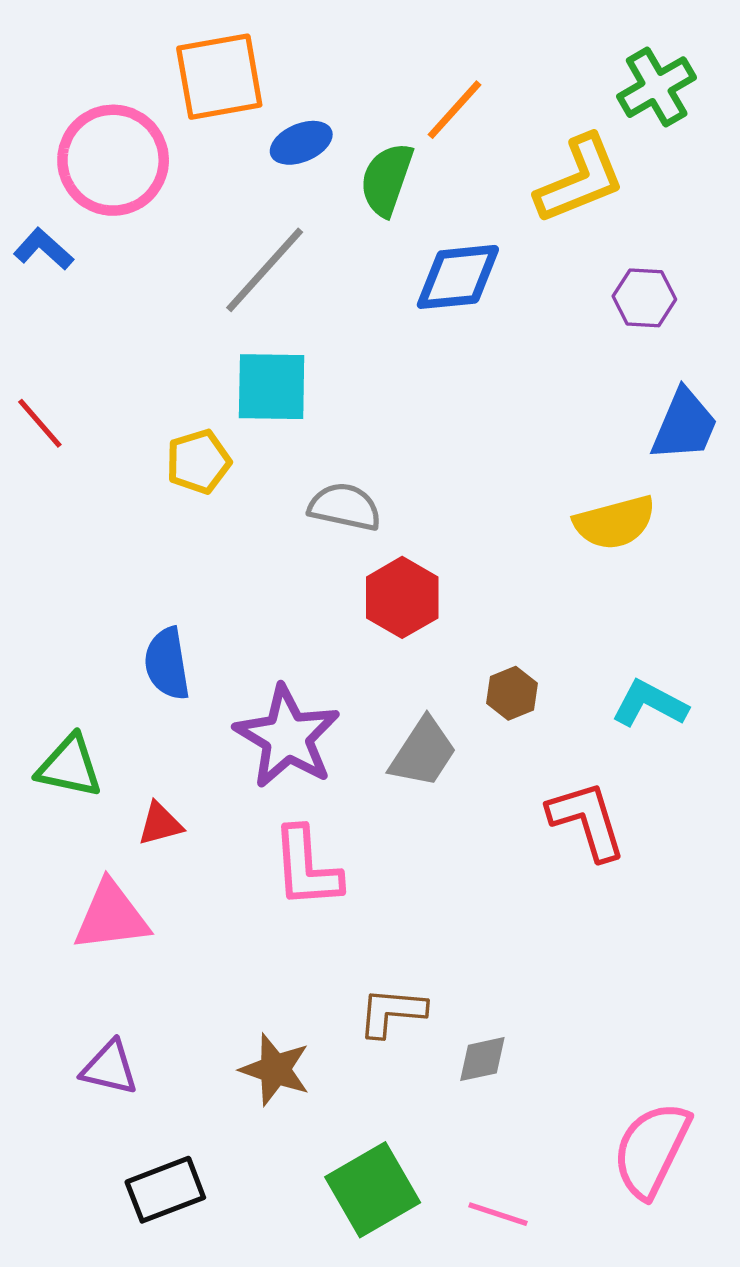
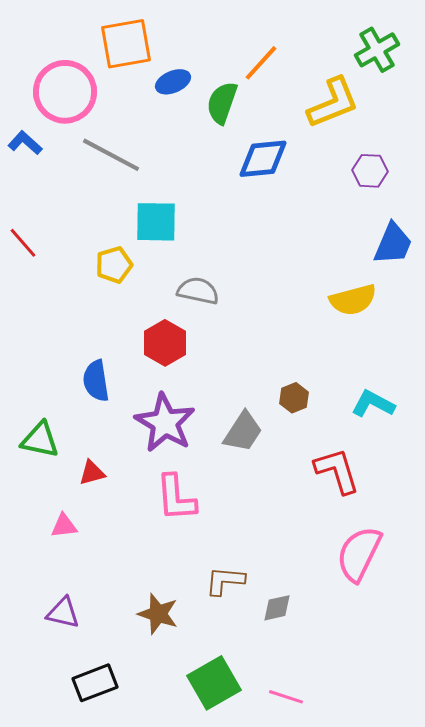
gray line: (265, 270) -> (111, 155), moved, turned 76
red hexagon: (402, 597) -> (165, 343), moved
pink triangle: (111, 916) -> (64, 526), size x0.6
pink semicircle: (651, 1150) -> (359, 554), moved

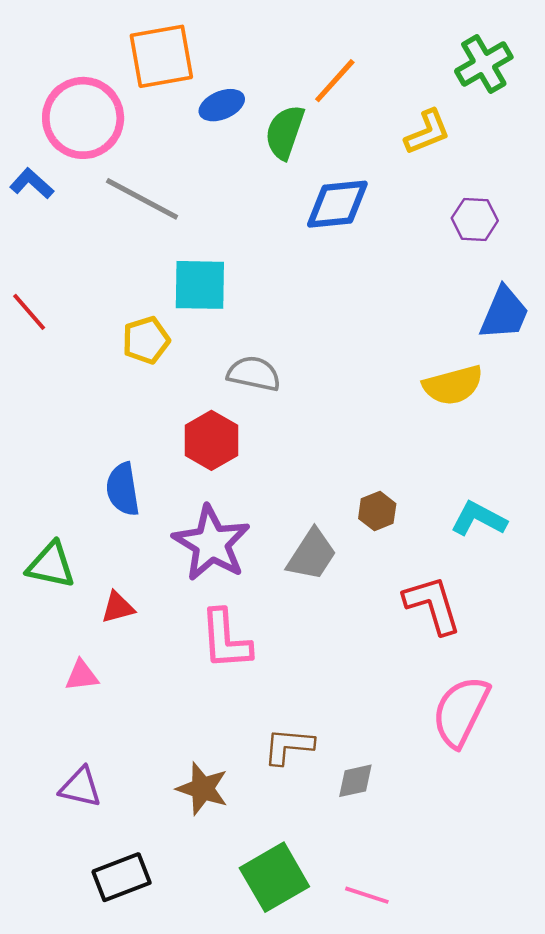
yellow L-shape: (333, 103) -> (427, 132), size x0.7

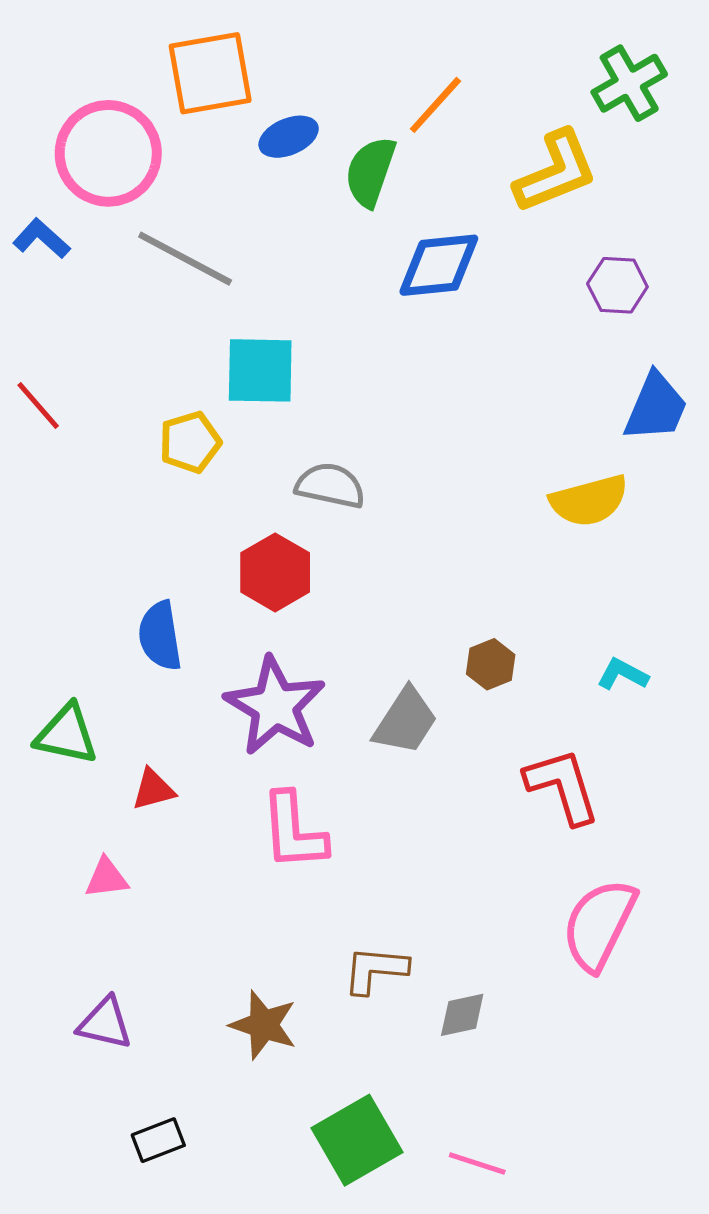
yellow L-shape: (427, 132) -> (556, 172), size x1.4
cyan L-shape: (479, 519) -> (622, 674), size x0.7
black rectangle: (122, 877) -> (158, 1140), size x0.7

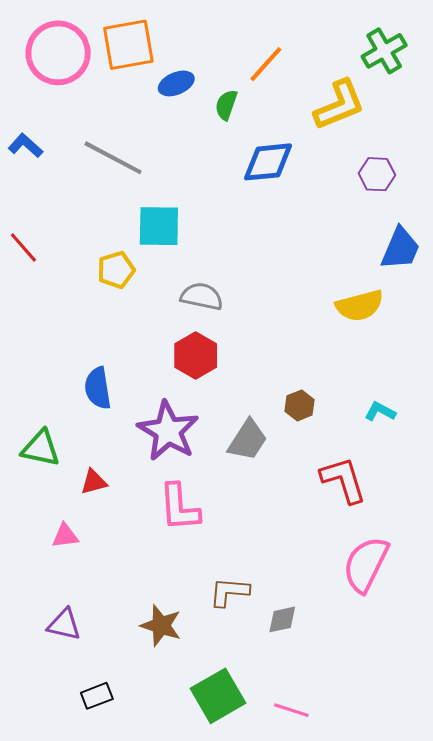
pink circle: (108, 153) -> (58, 53), moved
green semicircle: (370, 172) -> (226, 105), size x0.7
red hexagon: (275, 572) -> (196, 356), moved

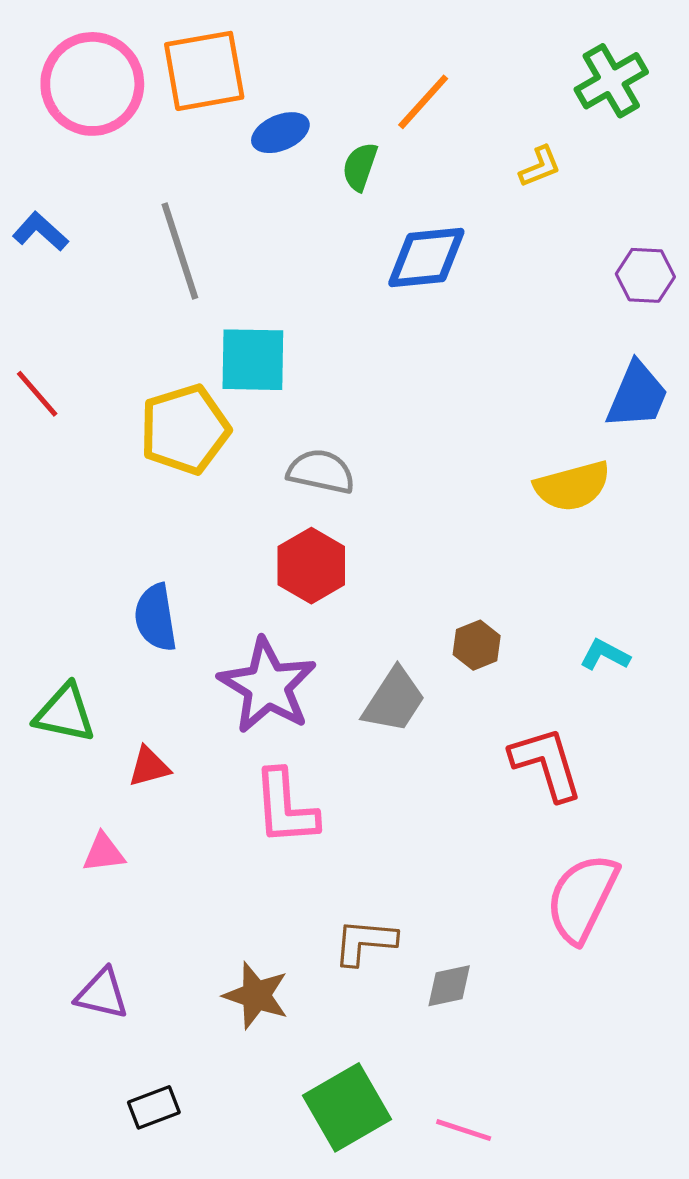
yellow L-shape: (339, 105) -> (540, 167), size x0.5
gray line: (113, 158) -> (180, 251), turned 44
purple hexagon: (377, 174) -> (645, 275), moved
yellow pentagon: (116, 270) -> (185, 429), size x1.5

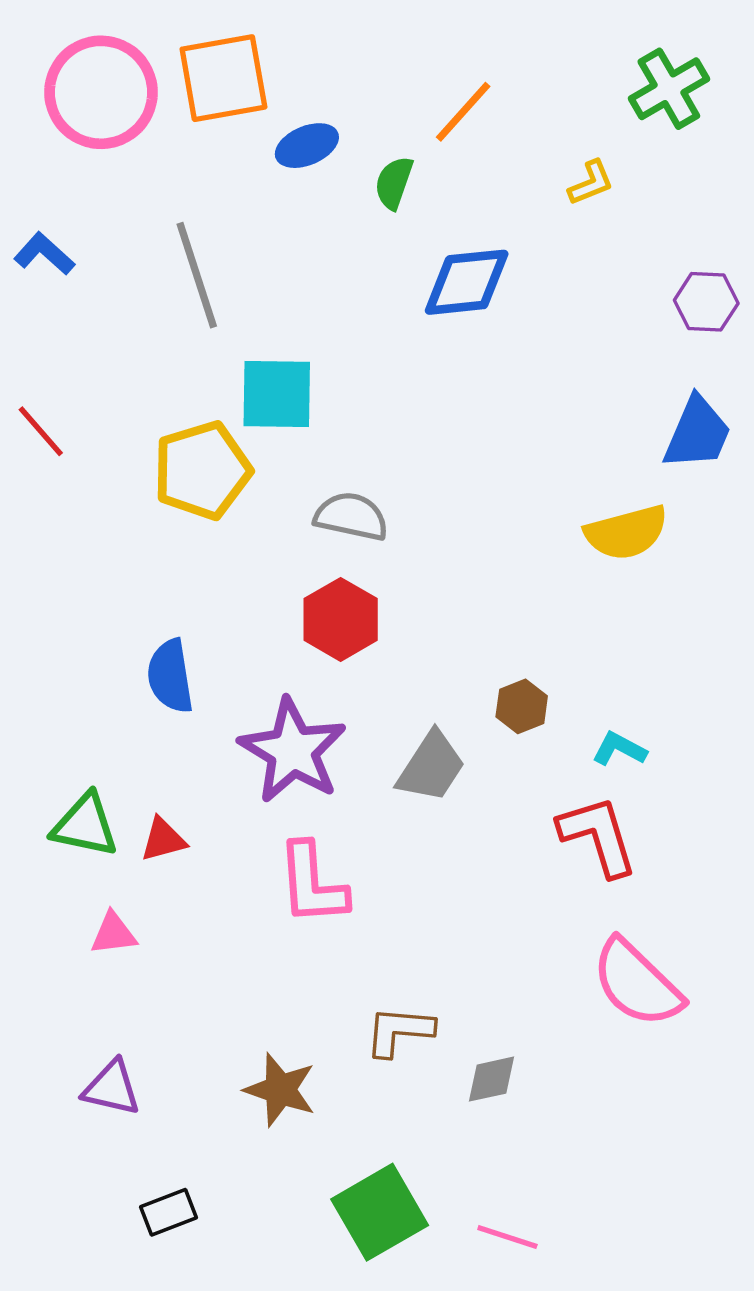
cyan L-shape: (605, 655) -> (619, 749), moved
green triangle: (65, 713) -> (85, 825), moved
pink semicircle: (582, 898) -> (637, 983), turned -72

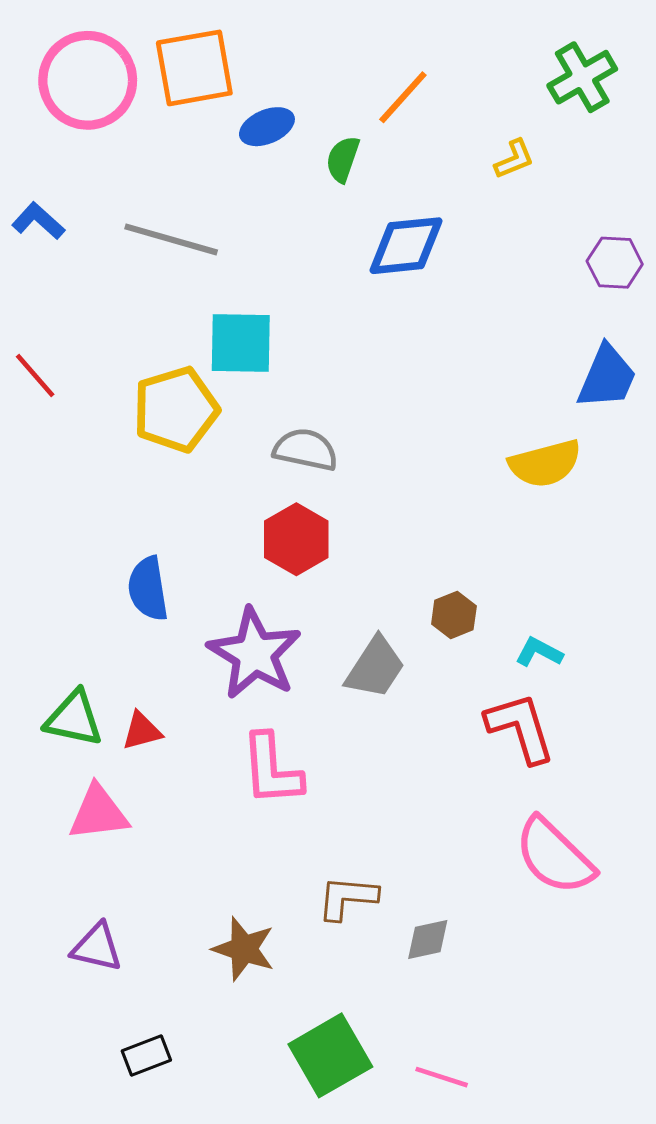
gray line: (197, 275) -> (171, 239), turned -56
pink triangle: (113, 934) -> (99, 813), size x1.5

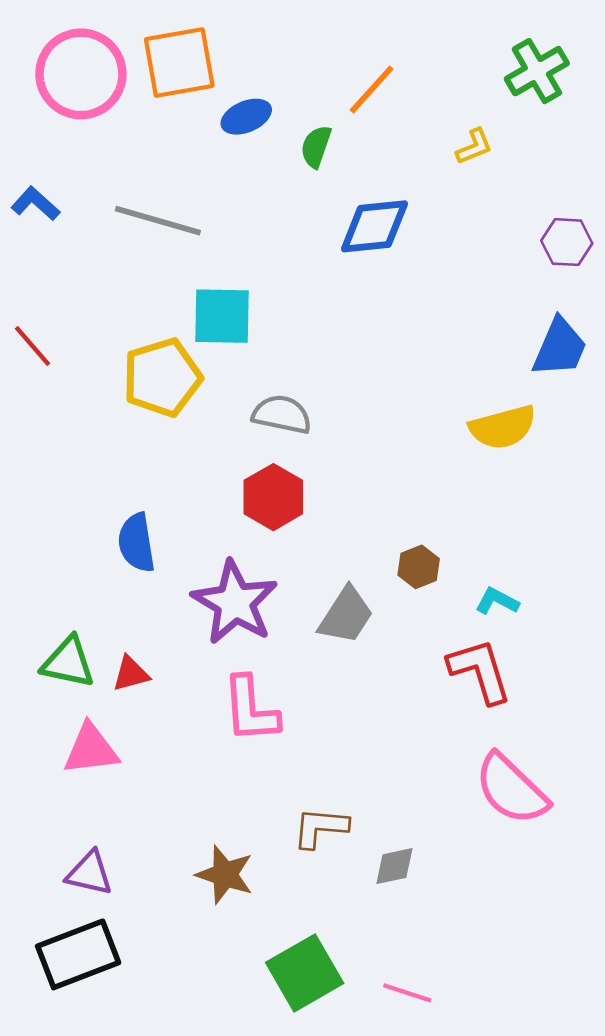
black rectangle: (146, 1055) -> (78, 954), moved, size x1.8

